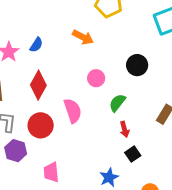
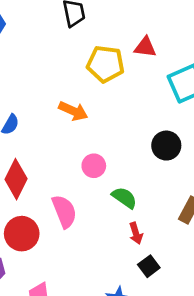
black circle: (137, 65) -> (166, 146), moved
green semicircle: (117, 103) -> (124, 198), turned 90

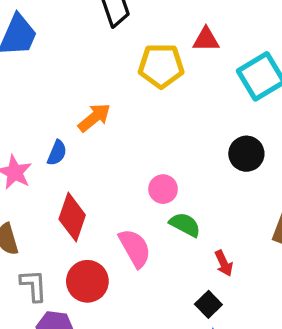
orange arrow: (73, 111) -> (94, 118), moved, turned -56
green semicircle: (124, 198) -> (185, 225), moved
black square: (149, 266) -> (208, 304), moved

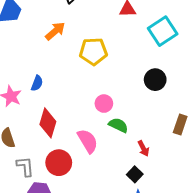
yellow pentagon: (161, 66) -> (93, 51), moved
orange arrow: (94, 118) -> (55, 31), moved

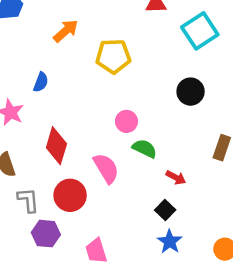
blue semicircle: (37, 83) -> (41, 82), moved
red arrow: (143, 148) -> (176, 177), turned -35

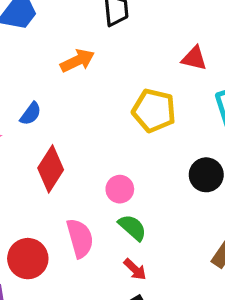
yellow pentagon: (113, 56) -> (154, 111), moved
red diamond: (56, 146) -> (51, 169), moved
red arrow: (176, 177) -> (135, 269), moved

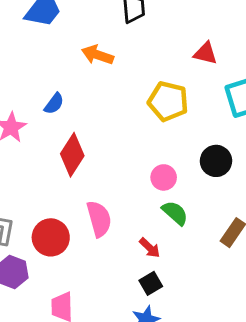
orange arrow: (77, 61) -> (98, 55), turned -136
pink circle: (120, 189) -> (164, 177), moved
green semicircle: (132, 227) -> (175, 213), moved

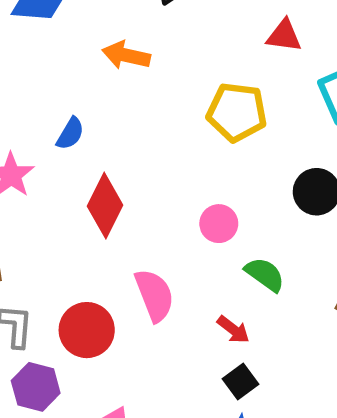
pink circle: (164, 177) -> (219, 224), moved

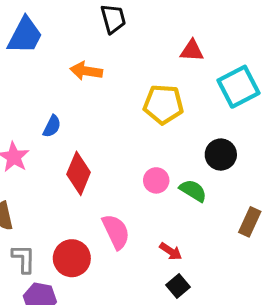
green semicircle: (265, 274) -> (193, 191), moved

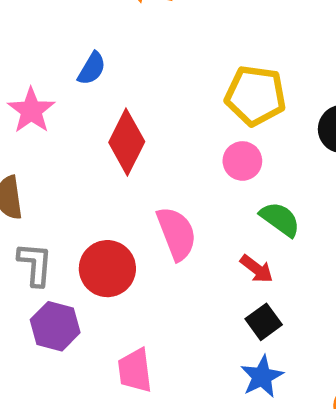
yellow pentagon: (163, 104) -> (255, 96), moved
green semicircle: (193, 191) -> (280, 219), moved

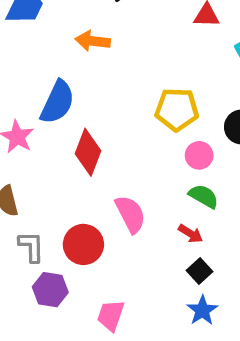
blue semicircle: (92, 69) -> (57, 102), size x1.8
pink circle: (242, 161) -> (199, 155), moved
pink trapezoid: (135, 370) -> (111, 315), turned 32

